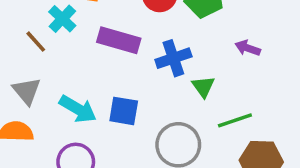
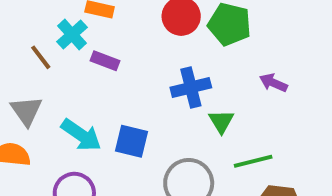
purple rectangle: (119, 40) -> (105, 61), moved, size x0.6

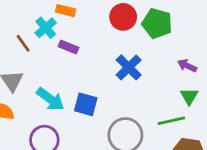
blue cross: (191, 88) -> (129, 67), turned -32
green triangle: (221, 121) -> (189, 96), moved

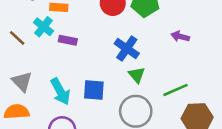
brown line: (23, 43) -> (17, 38), moved
green triangle: (189, 96) -> (137, 75), moved
cyan arrow: (50, 99) -> (60, 91), turned 36

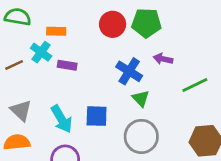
purple arrow: (180, 36) -> (163, 59), moved
brown line: (17, 38) -> (14, 65), turned -66
green line: (175, 90) -> (195, 85), moved

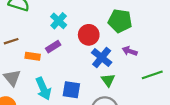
red circle: (113, 24) -> (89, 35), moved
orange rectangle: (56, 31) -> (33, 56), moved
cyan cross: (41, 52) -> (59, 21), moved
purple rectangle: (67, 65) -> (53, 47), turned -48

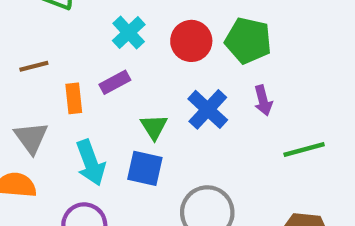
red circle: (89, 35) -> (191, 41), moved
purple arrow: (130, 51) -> (263, 100), turned -128
orange rectangle: (33, 56) -> (74, 98), turned 72
green triangle: (108, 80) -> (154, 127), moved

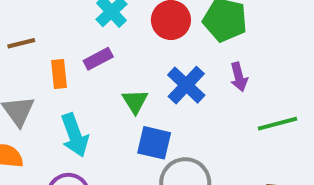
blue square: (145, 168) -> (154, 143), moved

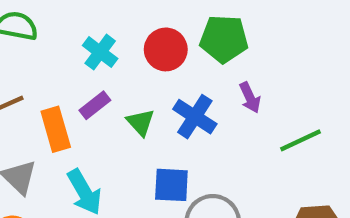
orange rectangle: (59, 74) -> (56, 129), size x1.4
green triangle: (135, 101) -> (141, 122), moved

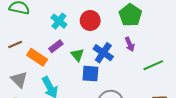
green pentagon: (224, 39) -> (130, 15), moved, turned 30
orange rectangle: (56, 129) -> (37, 57), turned -42
blue square: (171, 185) -> (90, 74), moved

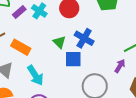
purple arrow: (130, 44) -> (120, 66), moved, turned -120
purple rectangle: (56, 46) -> (19, 12), moved

